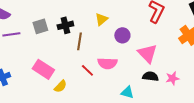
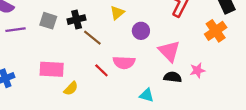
gray square: (40, 26) -> (48, 21), turned 35
brown line: (79, 41) -> (92, 38), turned -60
pink rectangle: (43, 69) -> (52, 69), turned -30
pink star: (172, 78) -> (197, 70), moved

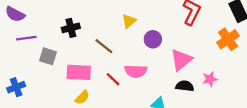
black cross: (77, 20) -> (71, 28), moved
gray square: (48, 21) -> (48, 56), moved
pink triangle: (169, 51) -> (181, 60), turned 35
pink rectangle: (52, 69) -> (79, 72), moved

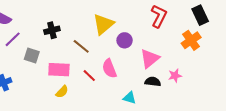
yellow triangle: (129, 21) -> (103, 24), size x1.6
purple line: (26, 38) -> (13, 39), turned -36
pink semicircle: (136, 71) -> (109, 69), turned 66

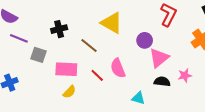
yellow triangle: (103, 24) -> (112, 23), turned -50
purple line: (13, 39) -> (19, 38), turned 66
purple circle: (125, 40) -> (145, 40), moved

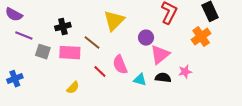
yellow triangle: (112, 23) -> (114, 20), turned 45
pink rectangle: (66, 69) -> (70, 53), moved
cyan triangle: (138, 98) -> (140, 80), moved

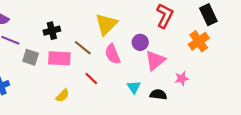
pink semicircle: (120, 65) -> (113, 54), moved
black semicircle: (163, 78) -> (158, 94), moved
cyan triangle: (140, 80) -> (134, 87), turned 40

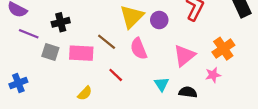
black cross: (52, 31) -> (61, 22), moved
orange cross: (199, 41) -> (223, 49), moved
purple circle: (140, 42) -> (159, 20), moved

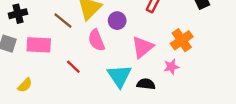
purple circle: (159, 20) -> (117, 21), moved
brown line: (107, 42) -> (63, 21), moved
cyan triangle: (162, 84) -> (119, 76), size x1.6
yellow semicircle: (85, 93) -> (25, 85), moved

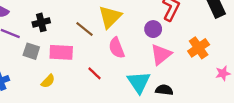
purple circle: (117, 21) -> (153, 29), moved
pink star: (171, 67) -> (223, 73), moved
yellow semicircle: (25, 85) -> (48, 81), moved

